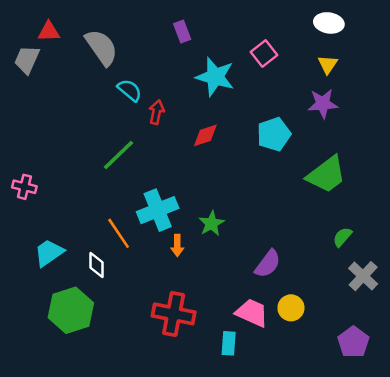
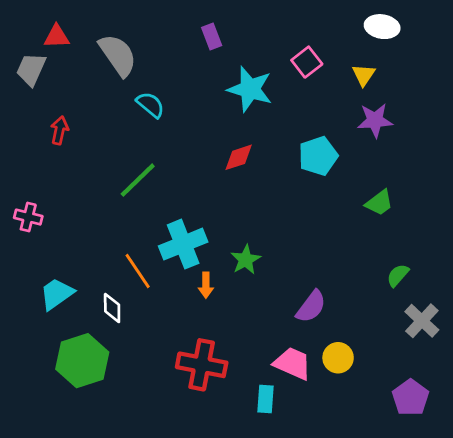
yellow triangle: (328, 65) -> (364, 75), moved
red arrow: (156, 112) -> (59, 130), moved
green trapezoid: (326, 175) -> (379, 203), size x0.6

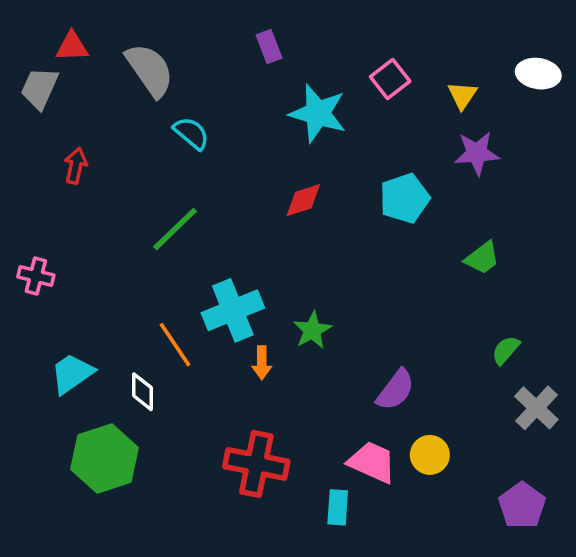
white ellipse: (382, 27) -> (538, 74), moved

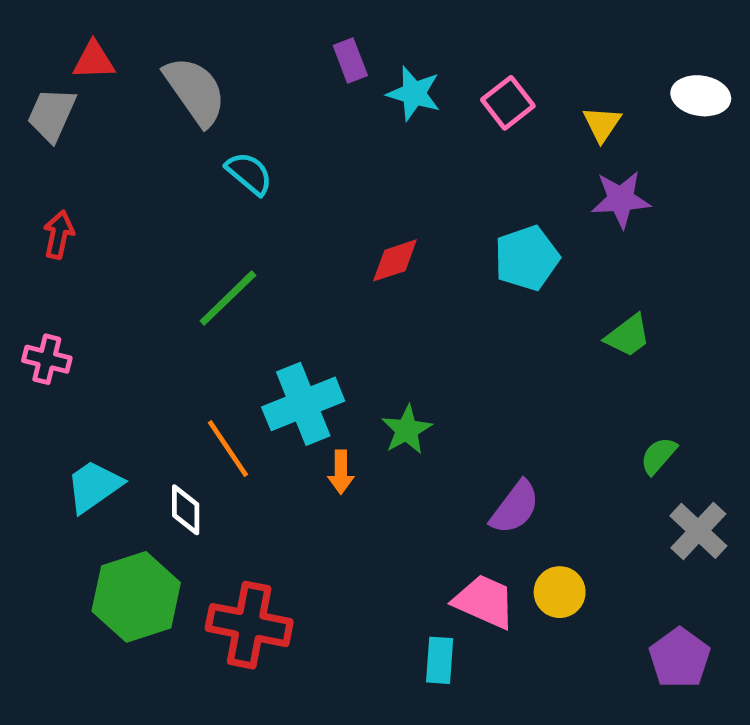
cyan star: (318, 113) -> (414, 93), moved, size x0.7
red arrow: (76, 166) -> (59, 235), moved
red cross: (256, 464) -> (249, 625), moved

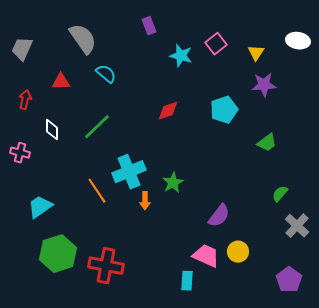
red triangle: (94, 61) -> (61, 82), moved
cyan star: (414, 93) -> (181, 56), moved
white diamond: (186, 510) -> (52, 130), moved

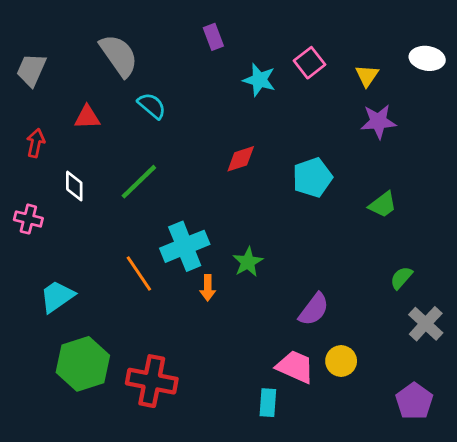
cyan pentagon: (224, 110) -> (312, 177), moved

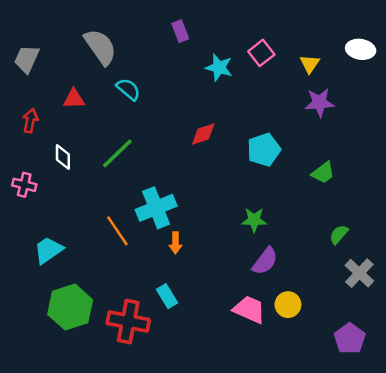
green star: (248, 262) -> (254, 220), moved, turned 30
cyan rectangle: (268, 403) -> (167, 296), moved, turned -35

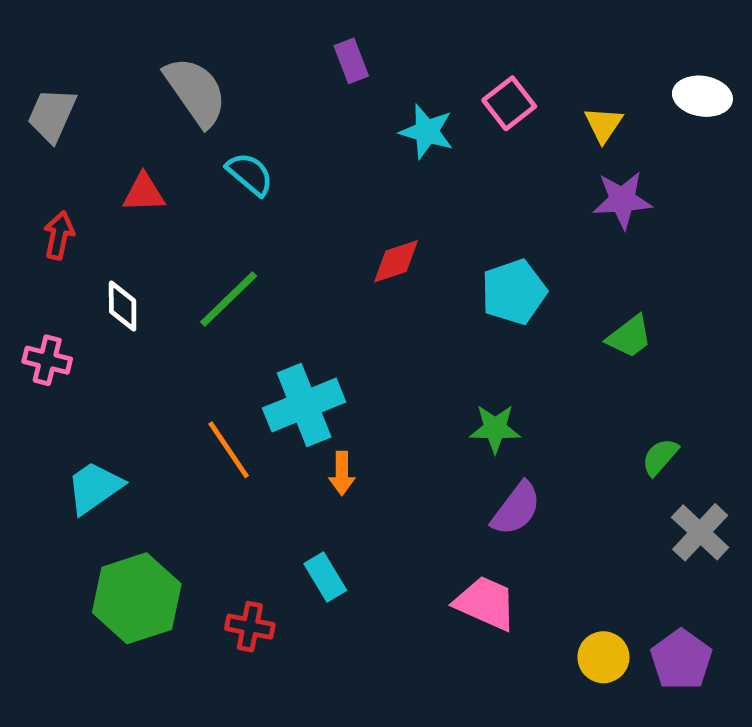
yellow circle: (288, 305) -> (603, 657), moved
red cross: (128, 322) -> (250, 627), size x0.6

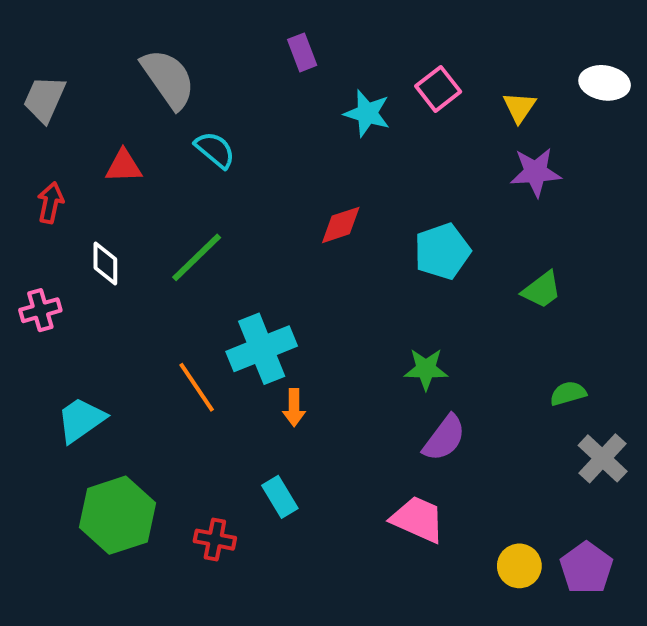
pink cross: (47, 360) -> (40, 310), turned -30
green semicircle: (660, 457) -> (568, 393), turned 33

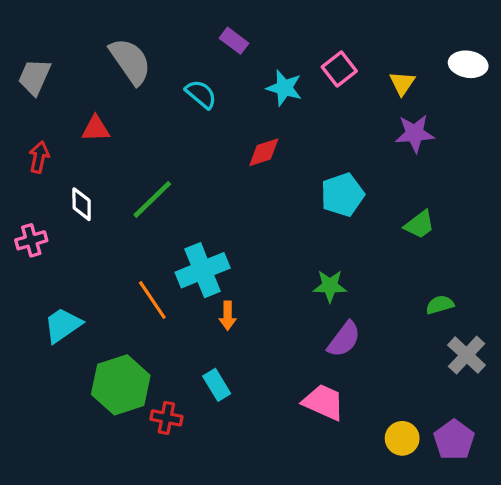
purple rectangle: (302, 52) -> (234, 41), turned -32
cyan semicircle: (215, 150) -> (201, 94), moved
red diamond: (341, 225) -> (264, 152), moved
green hexagon: (117, 515) -> (121, 385), moved

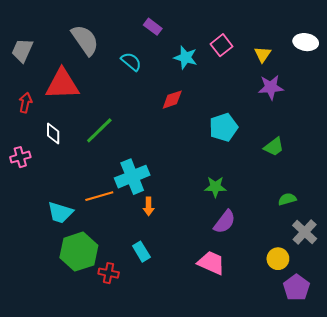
red triangle: (96, 129) -> (62, 84), size x1.8
orange line: (152, 300) -> (99, 196), turned -72
cyan trapezoid: (63, 325) -> (60, 213), moved, turned -128
yellow circle: (402, 438) -> (278, 259), moved

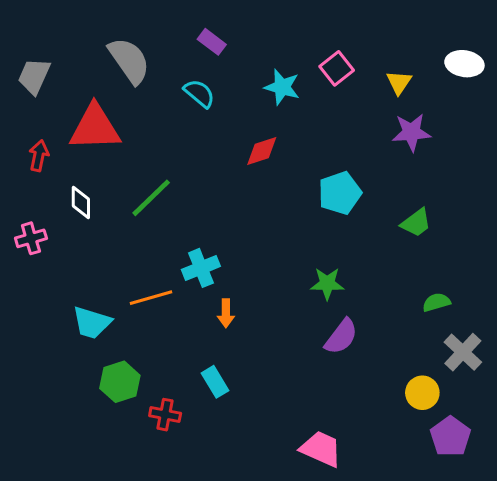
purple rectangle: (153, 27) -> (212, 42), moved
cyan cross: (132, 177) -> (201, 268), size x0.7
green hexagon: (79, 252) -> (120, 382), size x0.7
pink trapezoid: (211, 263) -> (321, 449), moved

